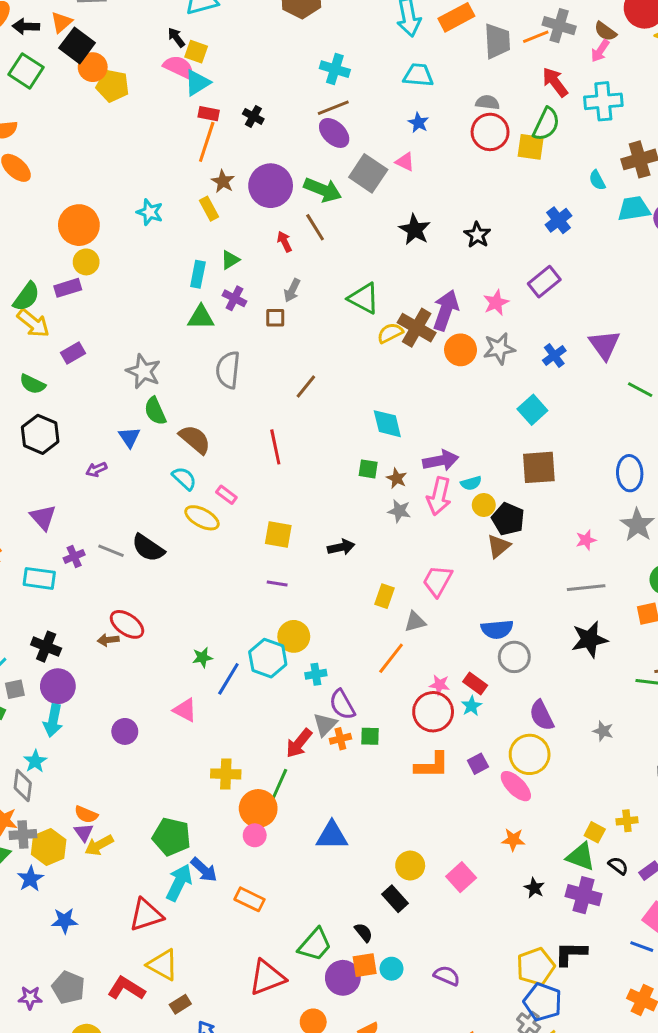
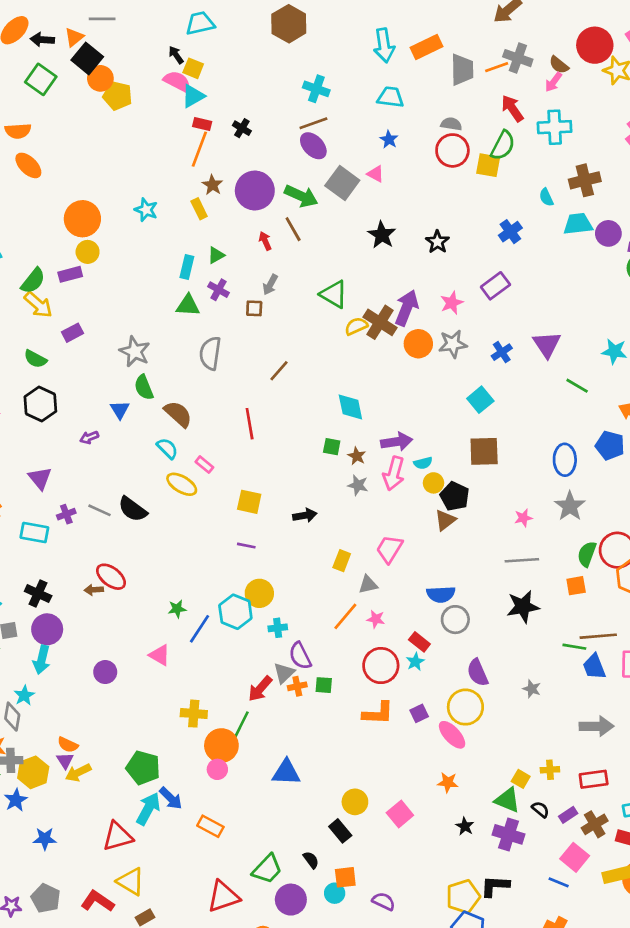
pink star: (440, 685) -> (376, 619), moved
orange square: (365, 965) -> (345, 877), moved

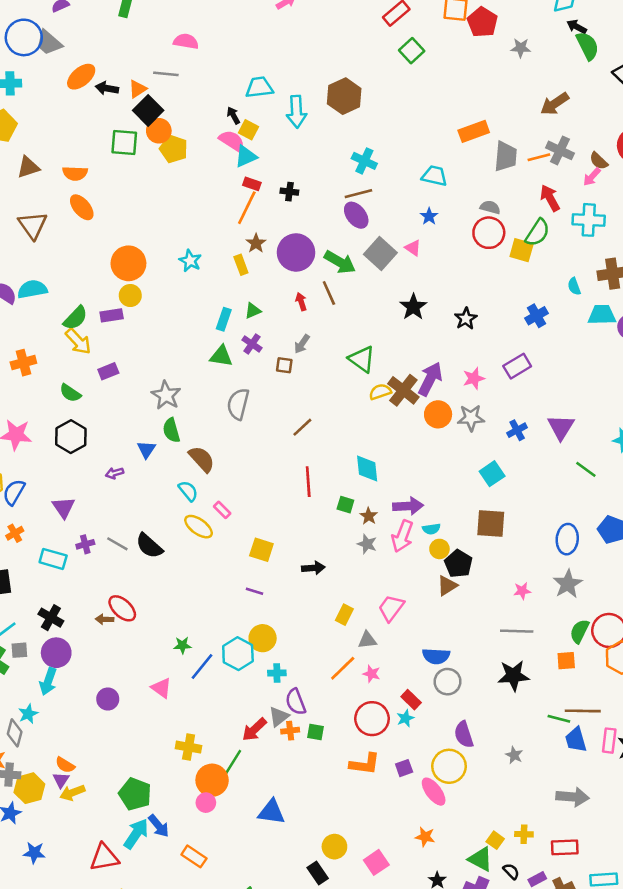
cyan arrow: (384, 45) -> (296, 112), moved
green square: (41, 79) -> (124, 143), moved, turned -36
black cross: (242, 128) -> (289, 192), turned -30
red line: (250, 424) -> (308, 482), moved

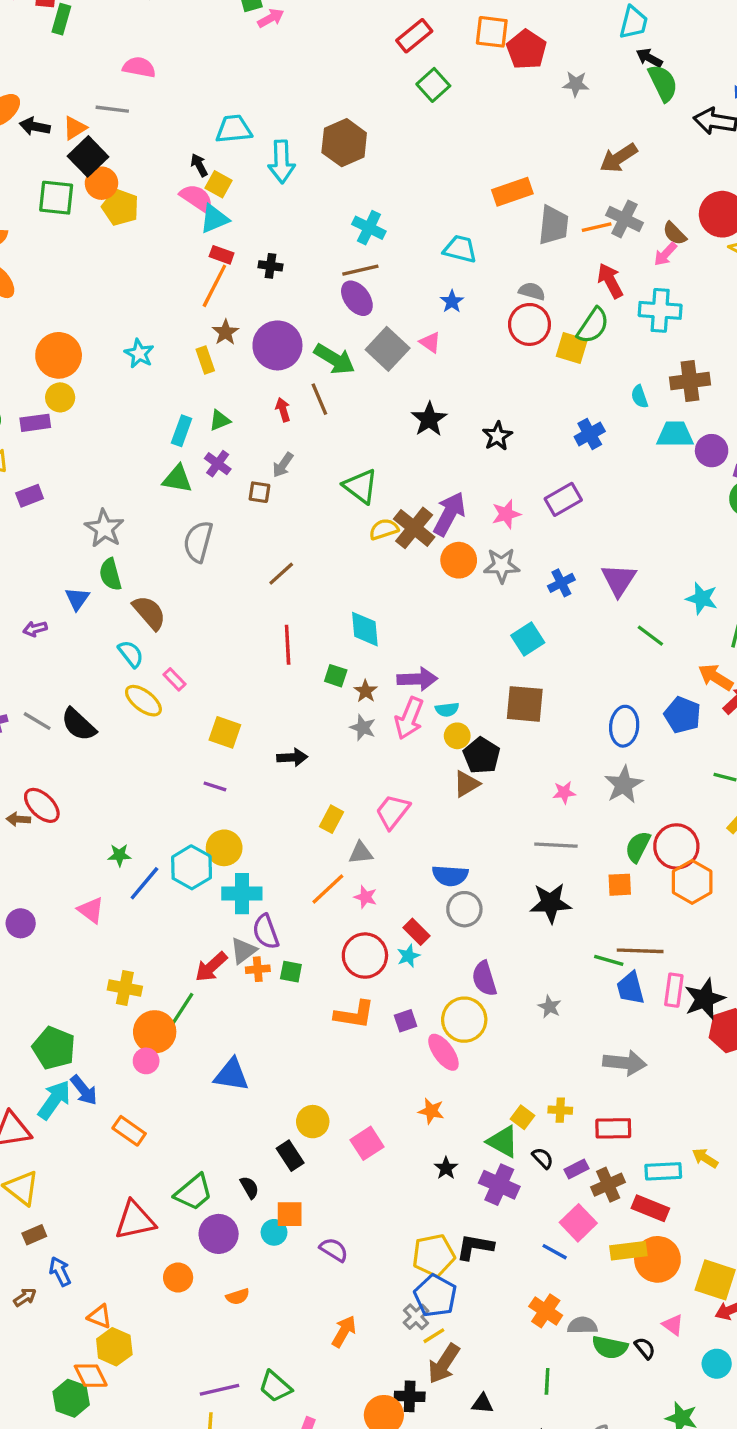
cyan cross: (277, 673) -> (242, 894), size x1.6

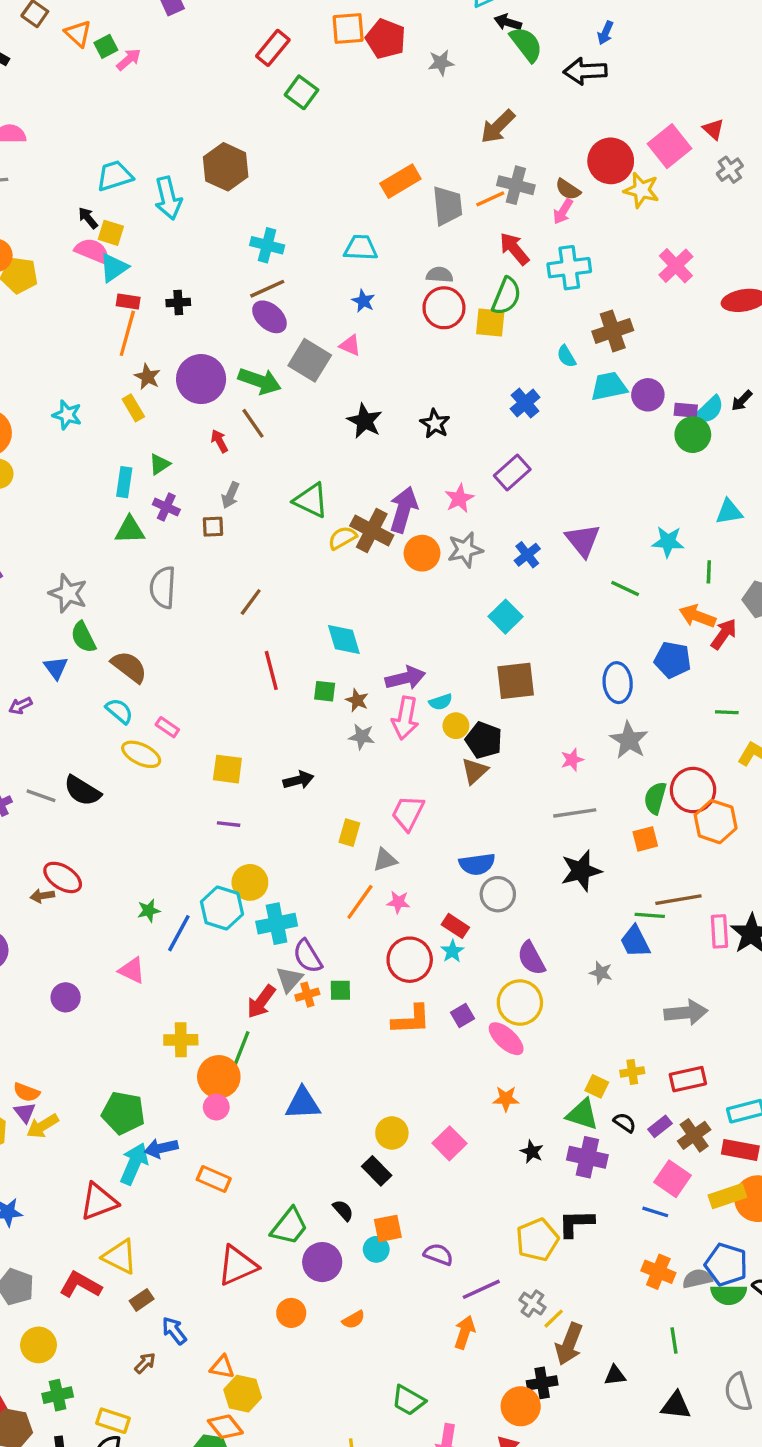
blue trapezoid: (630, 988) -> (635, 942), moved
blue arrow: (84, 1090) -> (161, 1148), turned 128
blue pentagon: (435, 1296) -> (726, 1265), moved
purple line: (220, 1390) -> (481, 1289), moved

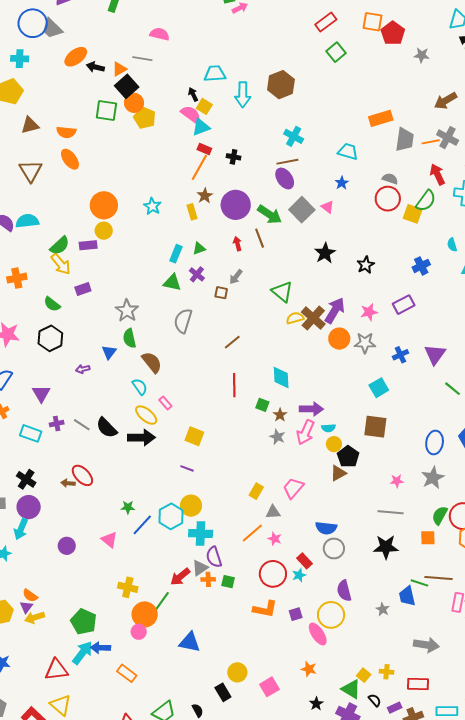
black arrow: (298, 780) -> (141, 438), moved, size x1.5

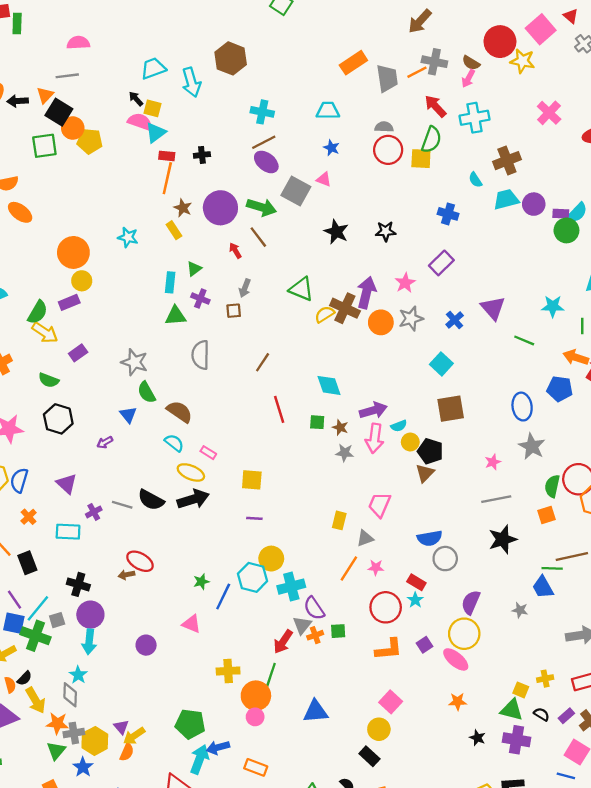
black star: (366, 265) -> (386, 231), turned -30
blue cross: (421, 266) -> (448, 214), turned -30
purple semicircle: (344, 591) -> (471, 602), turned 55
orange semicircle: (30, 596) -> (127, 752), moved, turned -84
pink square: (269, 687) -> (391, 702), moved

